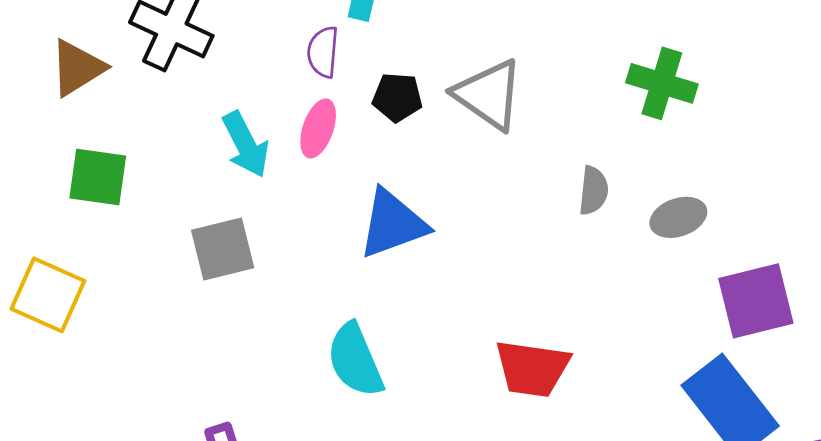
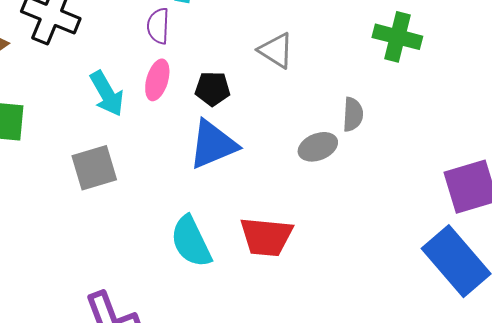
gray triangle: (489, 95) -> (276, 50), size x0.7
black pentagon: (397, 97) -> (213, 89), moved
gray ellipse: (678, 217) -> (318, 147), moved
red trapezoid: (532, 368) -> (266, 237), moved

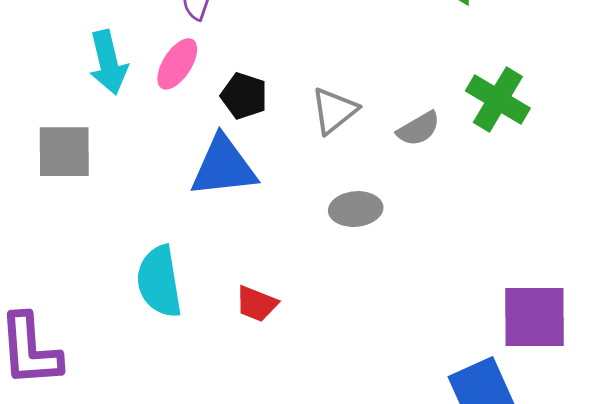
gray triangle: (276, 50) -> (334, 111), moved, turned 33
gray semicircle: (353, 114) -> (419, 129), moved, turned 40
red trapezoid: (266, 237) -> (256, 304), size x0.6

